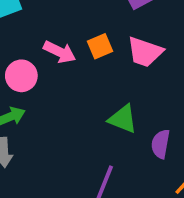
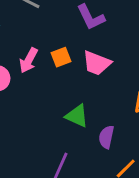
pink arrow: (60, 52) -> (29, 60), turned 90

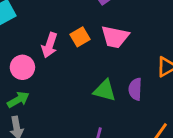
purple semicircle: (106, 137) -> (135, 89), moved

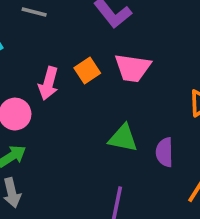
purple semicircle: (135, 89) -> (164, 152), moved

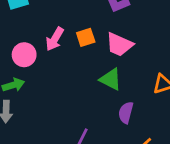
green triangle: (123, 138) -> (111, 79), moved

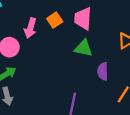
pink trapezoid: (119, 45) -> (83, 19), turned 85

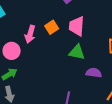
purple semicircle: (103, 71) -> (94, 73), turned 98

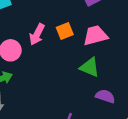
pink trapezoid: (77, 26) -> (95, 35), turned 60

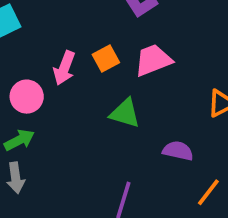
green triangle: (90, 67) -> (125, 113), moved

